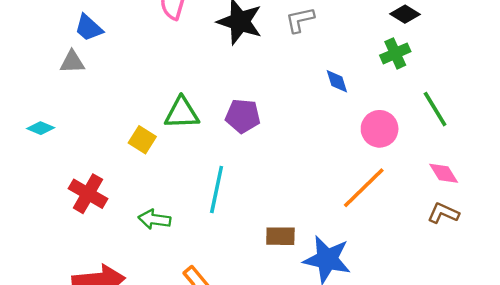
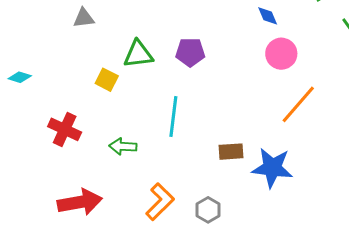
gray triangle: (72, 62) -> (84, 18), moved
pink circle: (380, 129) -> (281, 54), moved

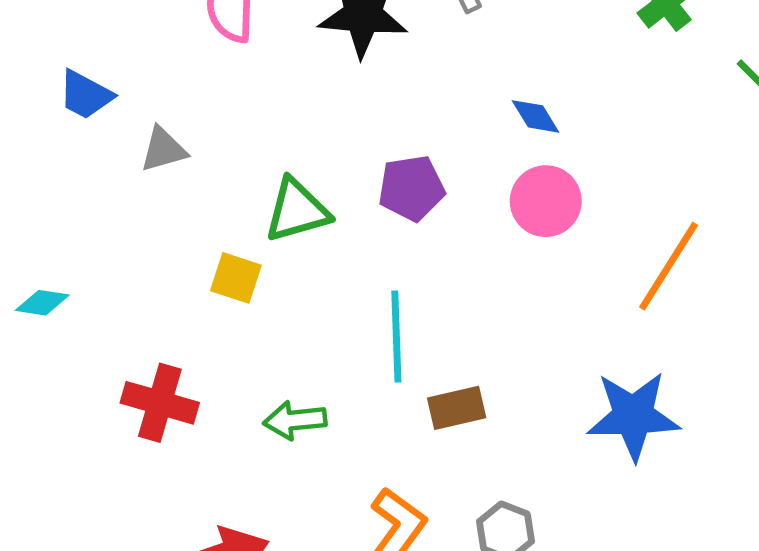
blue diamond: (268, 16) -> (536, 116), moved
pink circle: (281, 54) -> (546, 201), moved
brown rectangle: (231, 152) -> (457, 408), moved

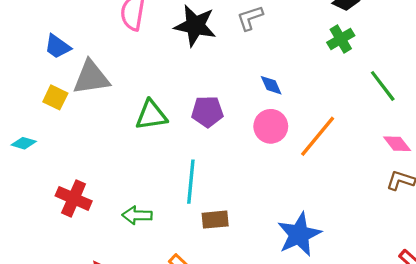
gray triangle: (163, 149) -> (91, 78), size x1.6
orange line: (669, 266) -> (318, 136), moved
yellow square: (236, 278) -> (55, 97), moved
blue star: (633, 416) -> (299, 234), turned -30

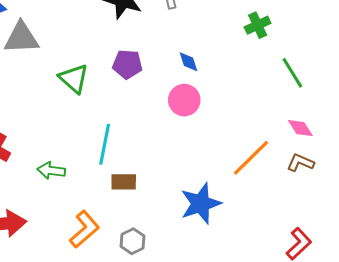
purple pentagon: (207, 112) -> (127, 64), moved
green triangle: (151, 115) -> (74, 78), turned 44
orange line: (318, 136) -> (251, 158), moved

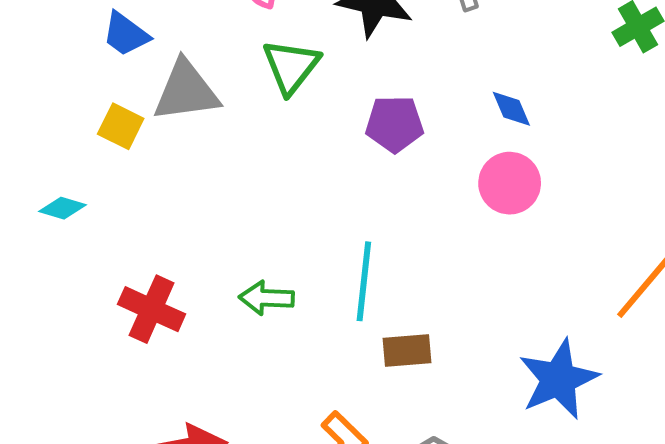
green triangle: (74, 78) -> (291, 66), moved, turned 32
green arrow: (51, 171) -> (267, 298), moved

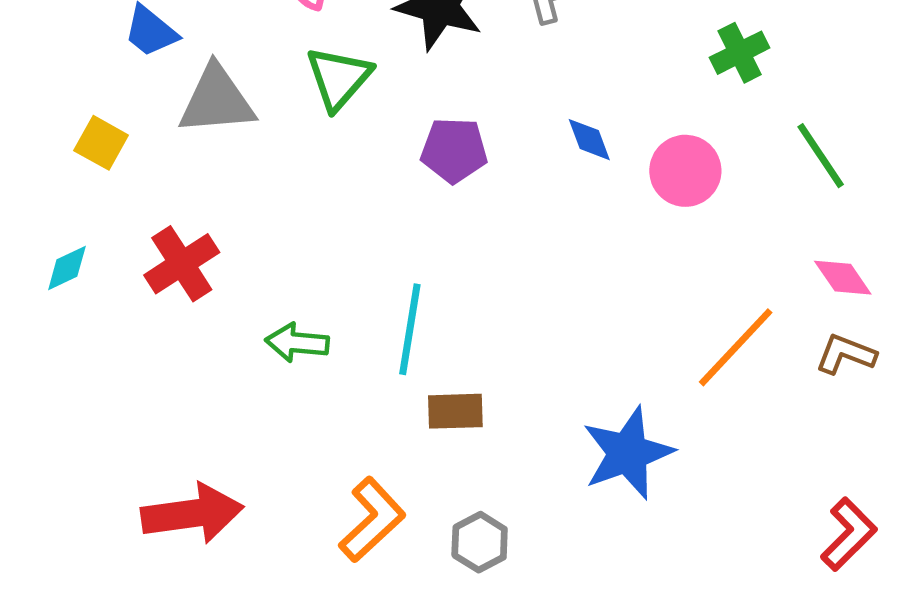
yellow square: (121, 126) -> (101, 143), moved
pink circle: (510, 183) -> (685, 171), moved
cyan diamond: (62, 208) -> (67, 268), moved, turned -45
red cross: (152, 309) -> (182, 264), moved, turned 30

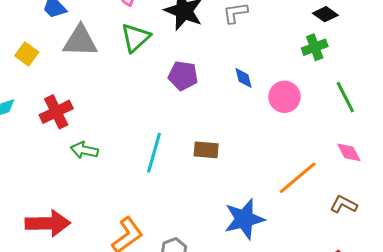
green arrow: (297, 343) -> (84, 150), moved
brown L-shape: (846, 354) -> (344, 204), moved
brown rectangle: (455, 411) -> (206, 150), moved

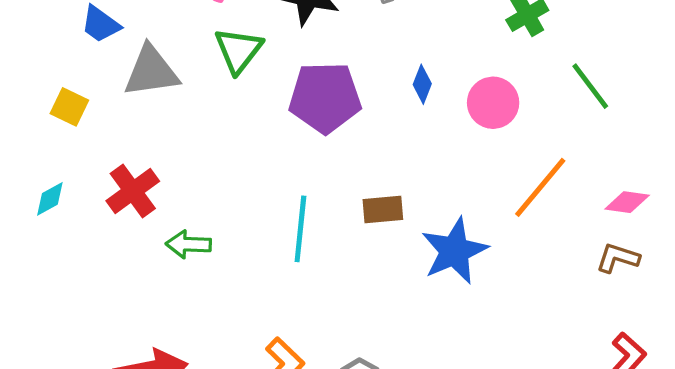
purple pentagon: (183, 76) -> (325, 98), size x1.5
blue diamond: (243, 78) -> (422, 84), turned 45
pink diamond: (349, 152) -> (627, 202), moved, turned -44
orange line: (298, 178) -> (540, 187), moved
blue star: (244, 219) -> (454, 251), moved

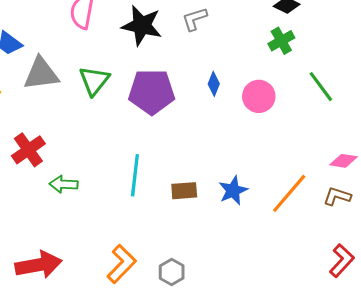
green triangle: (238, 50) -> (94, 81), moved
orange line: (540, 187) -> (289, 193), moved
brown rectangle: (383, 209) -> (184, 191), moved
blue star: (454, 251) -> (233, 191), size x0.7

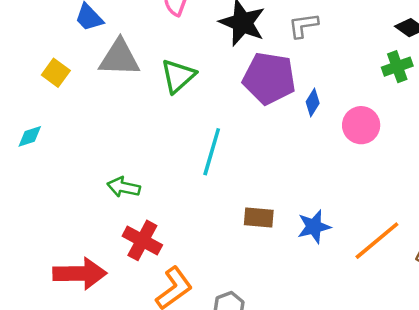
purple pentagon: (152, 92) -> (269, 78), moved
red cross: (28, 150) -> (142, 240), moved, turned -36
cyan line: (135, 175) -> (212, 152), moved

